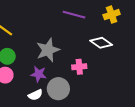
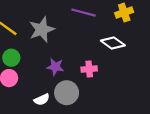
gray star: (48, 50) -> (42, 30), moved
purple star: (39, 74) -> (55, 67), moved

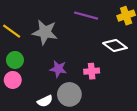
gray star: (42, 30) -> (45, 32), turned 30

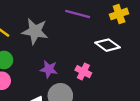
pink cross: (92, 71) -> (83, 72), turned 32

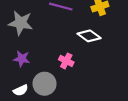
purple star: (49, 69) -> (22, 59), moved

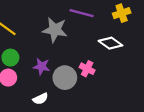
gray star: (21, 23) -> (55, 30), moved
gray circle: (45, 84) -> (65, 78), moved

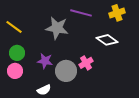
pink cross: (87, 69) -> (86, 63), turned 32

